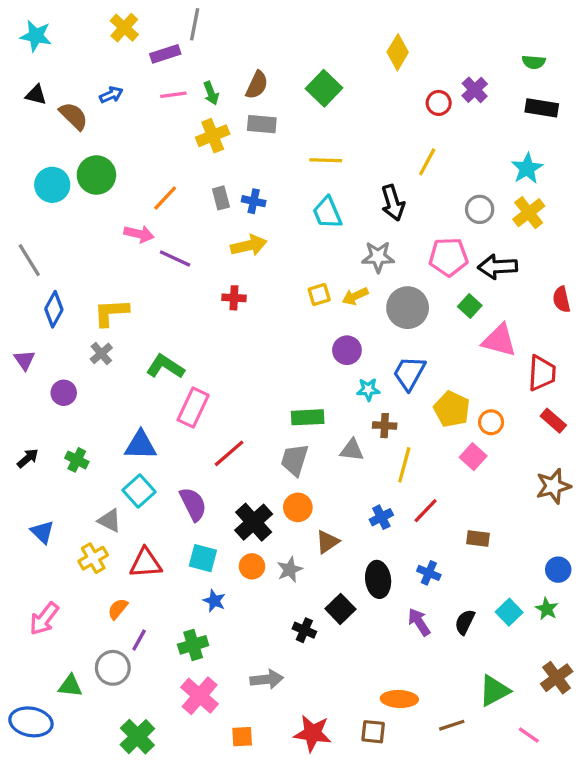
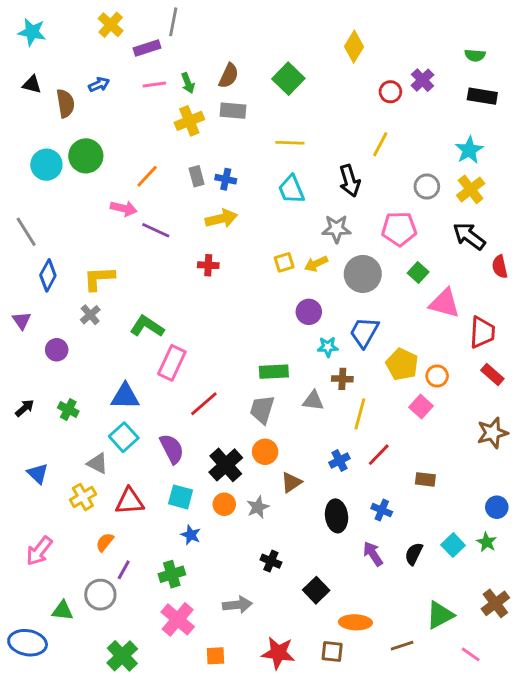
brown semicircle: (74, 116) -> (65, 103), turned 36
black arrow: (498, 267) -> (469, 236), moved, turned 40
black square: (340, 609) -> (316, 590), moved

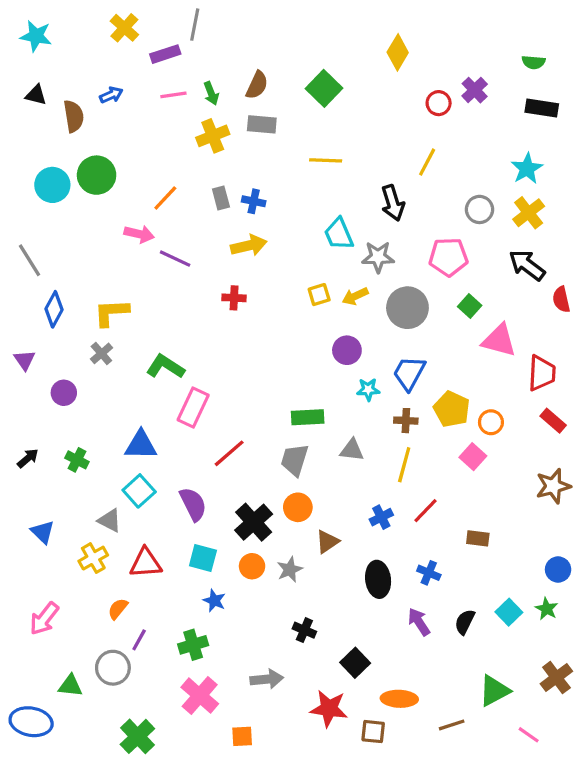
cyan trapezoid: (291, 189) -> (339, 234), moved
brown cross: (342, 379) -> (406, 421), moved
red star: (278, 653) -> (329, 709), moved

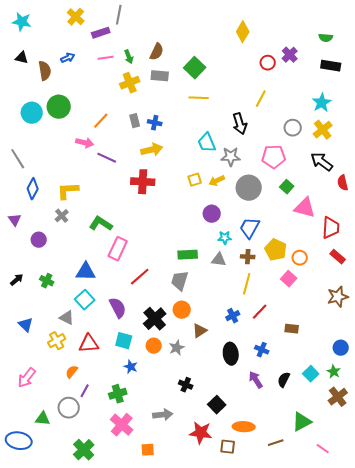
green square: (324, 88) -> (195, 68), moved
red cross: (234, 298) -> (143, 182), size x1.6
gray triangle: (352, 450) -> (219, 260), moved
brown cross: (556, 678) -> (338, 397), moved

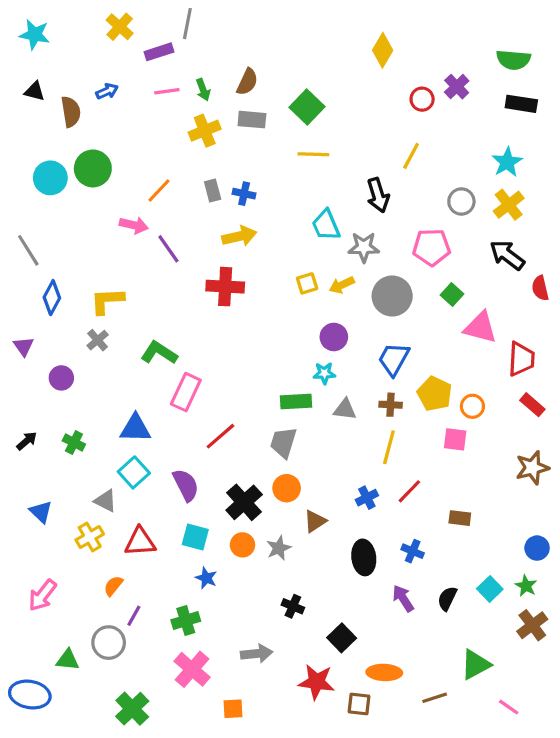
green semicircle: (326, 38) -> (513, 60), size x1.5
purple line: (107, 158) -> (168, 249), turned 30
cyan star: (225, 238) -> (324, 373), moved
pink square: (289, 279) -> (455, 439), turned -35

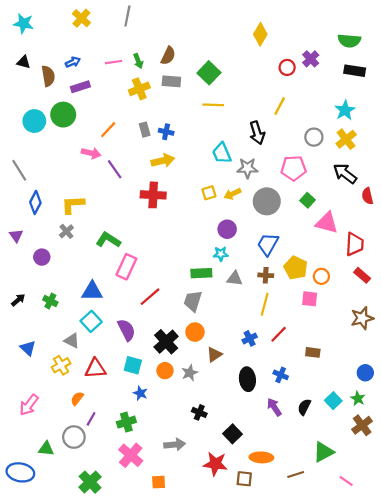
purple rectangle: (159, 52) -> (80, 87), moved

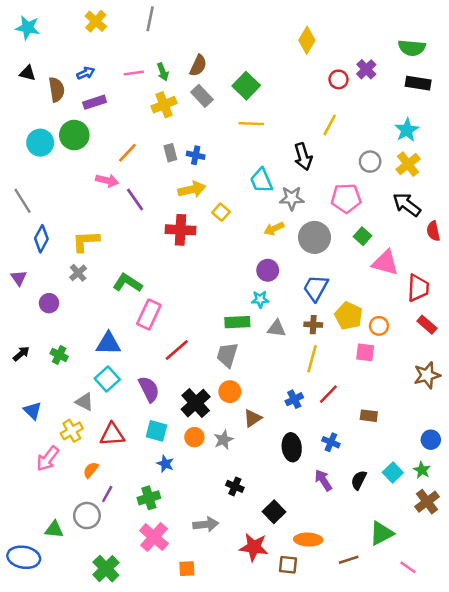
gray rectangle: (171, 81) -> (202, 96), turned 42
yellow square: (209, 193) -> (221, 212), moved, turned -32
pink arrow: (29, 405) -> (48, 459), moved

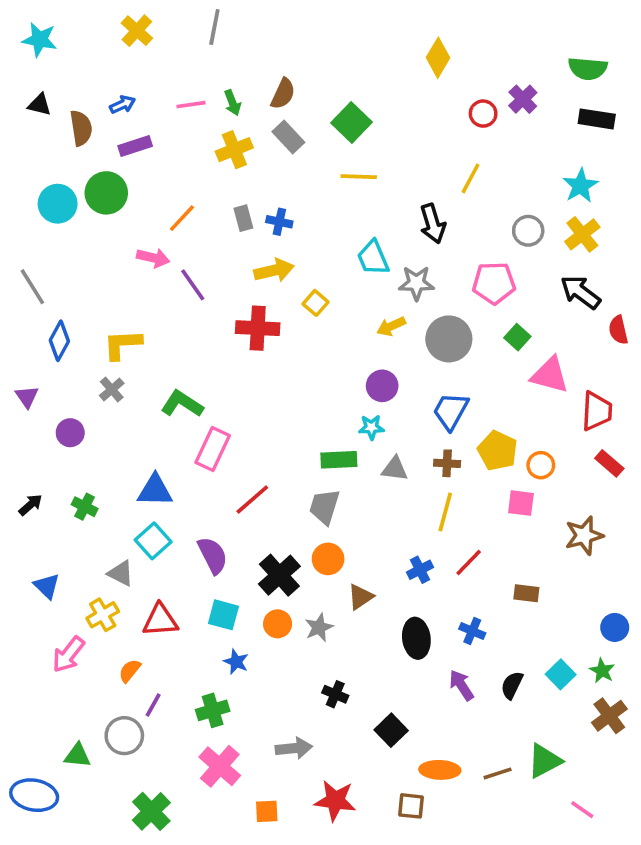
brown star: (427, 375) -> (584, 535), moved
red star: (254, 547) -> (335, 801), moved
brown line: (349, 560) -> (498, 773), moved

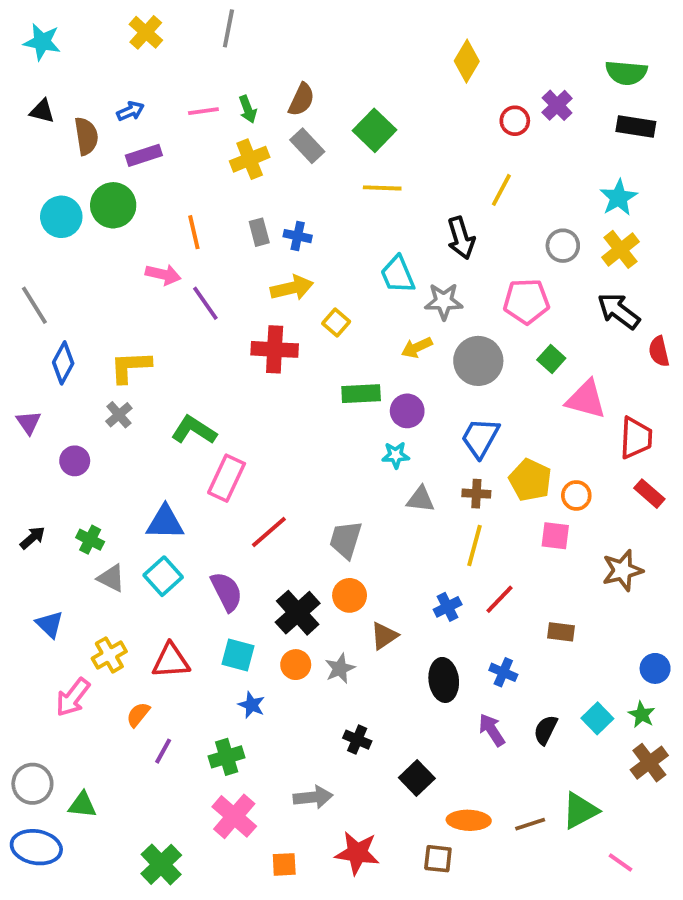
orange line: (182, 218) -> (194, 232), turned -56
green rectangle: (339, 460) -> (361, 394), moved
gray triangle: (121, 573) -> (111, 578), moved
gray circle: (124, 736) -> (32, 784), moved

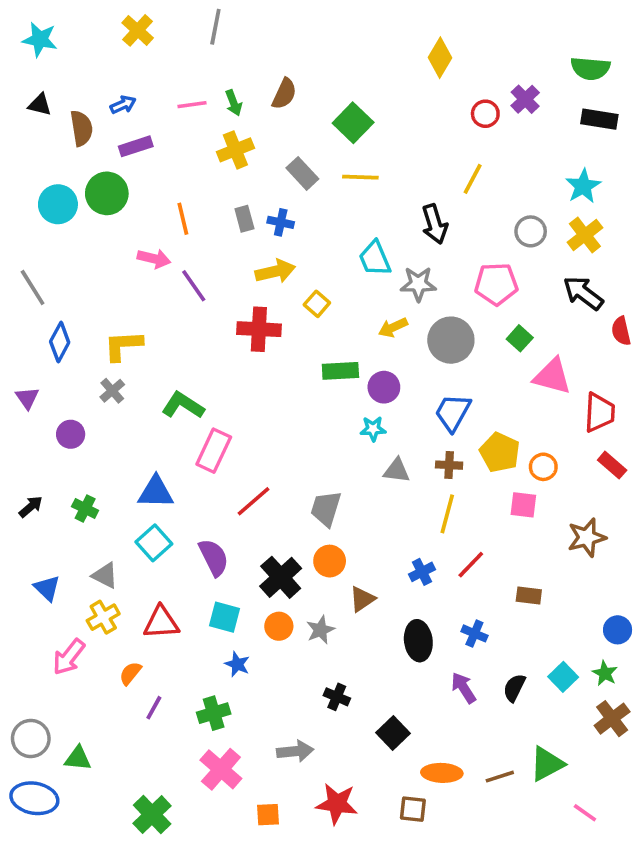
gray rectangle: (307, 146) -> (302, 173), moved
gray triangle: (111, 578) -> (105, 576), moved

